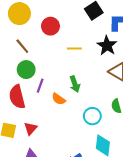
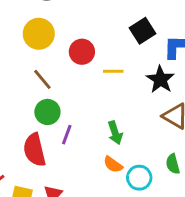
yellow line: (74, 48) -> (113, 71), moved
orange semicircle: (59, 99) -> (113, 165), moved

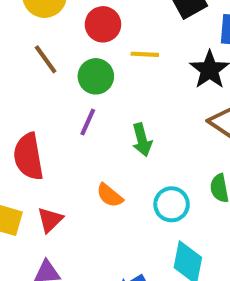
green circle: (47, 112) -> (96, 76), moved
purple line: (67, 135) -> (88, 122), moved
orange semicircle: (113, 165) -> (110, 195), moved

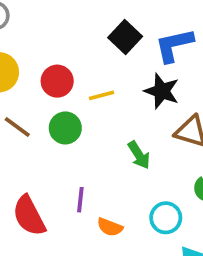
purple line: (88, 122) -> (80, 200), moved
green arrow: (142, 140) -> (139, 155), moved

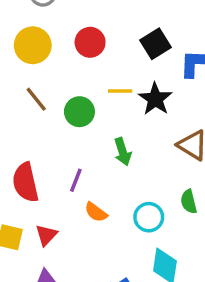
red circle: (57, 81) -> (90, 42), moved
black star: (162, 91) -> (155, 99), moved
green arrow: (139, 155) -> (123, 152), moved

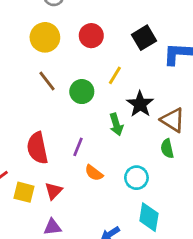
yellow line: (120, 91) -> (115, 75), turned -60
black star: (155, 99) -> (140, 104), moved
green semicircle: (189, 202) -> (167, 149), moved

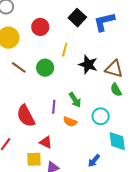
green arrow: (116, 124) -> (75, 100), moved
red triangle: (54, 191) -> (46, 142), turned -32
yellow square: (24, 192) -> (34, 159), moved

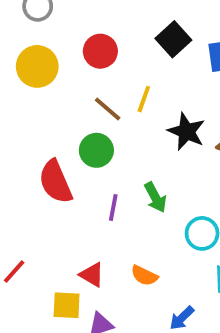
brown line: (19, 67) -> (108, 109), moved
green circle: (45, 68) -> (96, 150), moved
red semicircle: (26, 116) -> (56, 182), moved
orange semicircle: (70, 122) -> (144, 276), moved

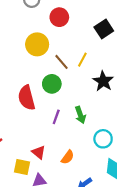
red circle: (100, 51) -> (59, 17), moved
yellow circle: (37, 66) -> (37, 44), moved
orange semicircle: (144, 276) -> (68, 157), turned -88

